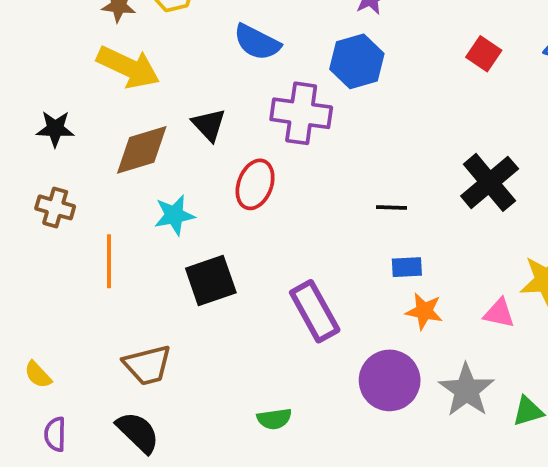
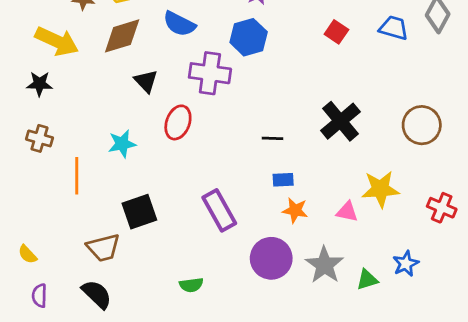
yellow arrow: (128, 67) -> (57, 41), moved
brown diamond: (142, 150) -> (122, 36), moved
black square: (211, 280) -> (139, 212), moved

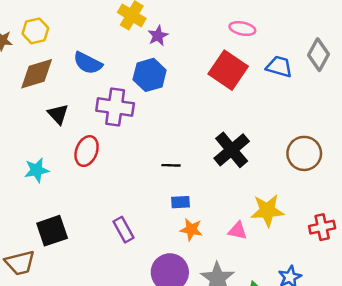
red square: (336, 32) -> (228, 70), size x1.8
red cross: (442, 208) -> (322, 227), turned -35
purple rectangle: (219, 210) -> (123, 230), size x0.7

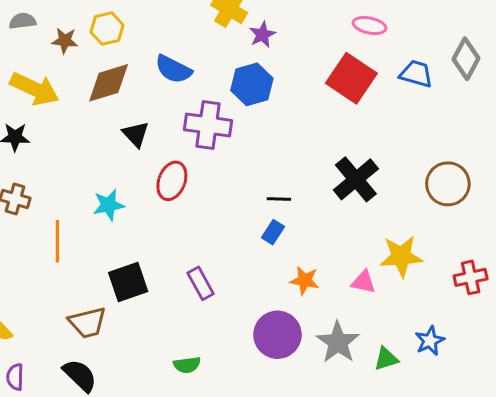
blue rectangle: (181, 202) -> (273, 232), moved, turned -54
purple rectangle: (123, 230) -> (201, 283), moved

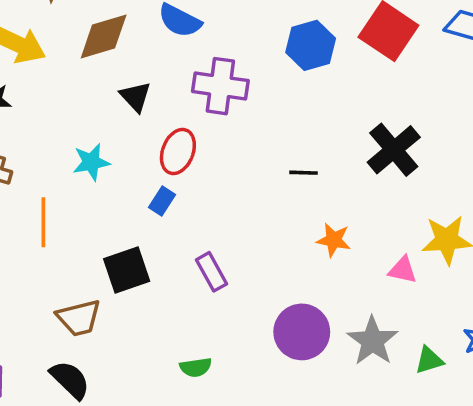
blue hexagon: (252, 84) -> (311, 45), moved
cyan star: (109, 205) -> (91, 162), moved
blue rectangle: (273, 232) -> (162, 201), moved
orange star: (305, 280) -> (334, 240), moved

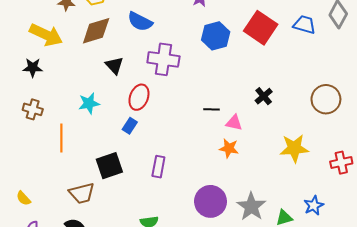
black cross: (394, 150) -> (264, 96), size x0.6
pink triangle: (403, 270) -> (234, 123), moved
purple rectangle: (212, 272) -> (158, 167), turned 40

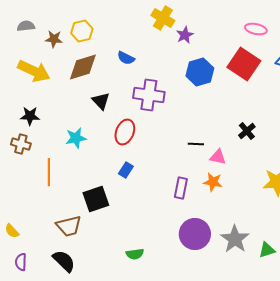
blue semicircle: (140, 22) -> (126, 58), size x0.7
black star: (33, 68) -> (30, 116), moved
blue rectangle: (130, 126) -> (126, 170), moved
purple rectangle: (158, 167) -> (181, 188), moved

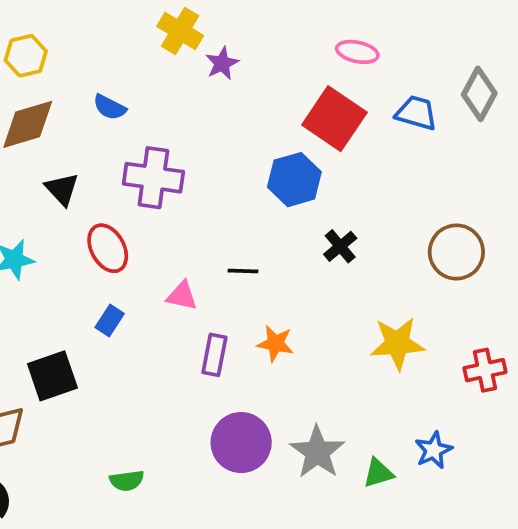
blue hexagon: (200, 72) -> (294, 180), moved
red ellipse: (125, 132) -> (108, 248), turned -50
pink triangle: (218, 157) -> (182, 296), moved

